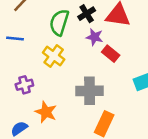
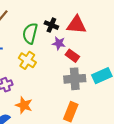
black cross: (87, 14) -> (51, 25), turned -32
gray cross: (90, 91) -> (75, 79), moved

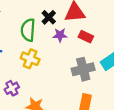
black cross: (51, 25) -> (49, 17), turned 32
red rectangle: (72, 56) -> (86, 37), moved

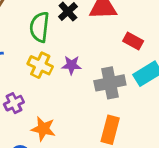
purple star: (60, 35) -> (71, 65), moved
red rectangle: (86, 37) -> (133, 41), moved

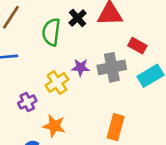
yellow cross: (40, 65) -> (57, 82), moved, turned 30
gray cross: (110, 83) -> (112, 67), moved

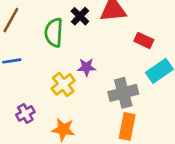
gray cross: (112, 67) -> (123, 93), moved
purple cross: (27, 102) -> (25, 113), moved

